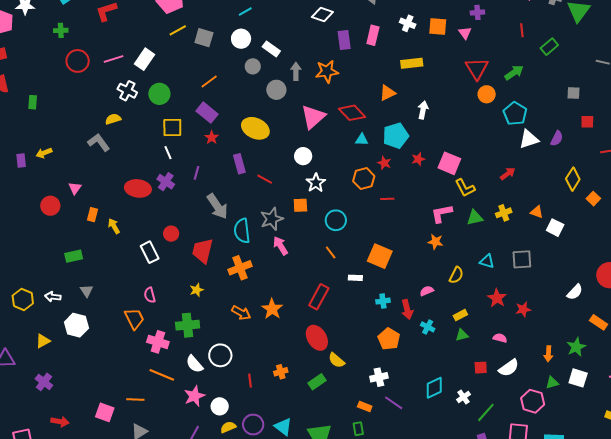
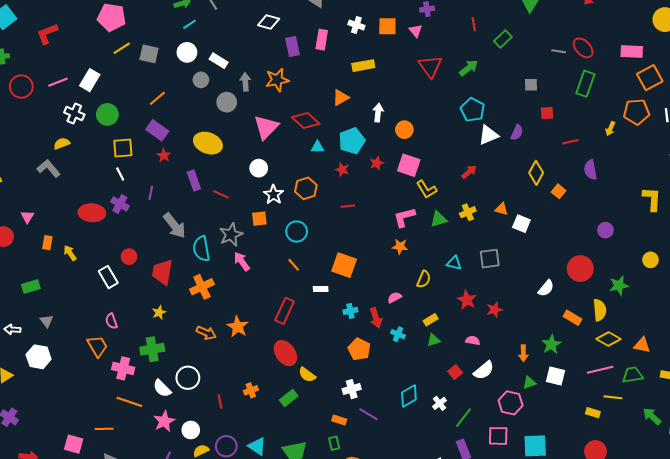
orange circle: (487, 94) -> (404, 130), moved
orange hexagon: (364, 179) -> (306, 188), moved
red square: (481, 368) -> (455, 372), turned -32

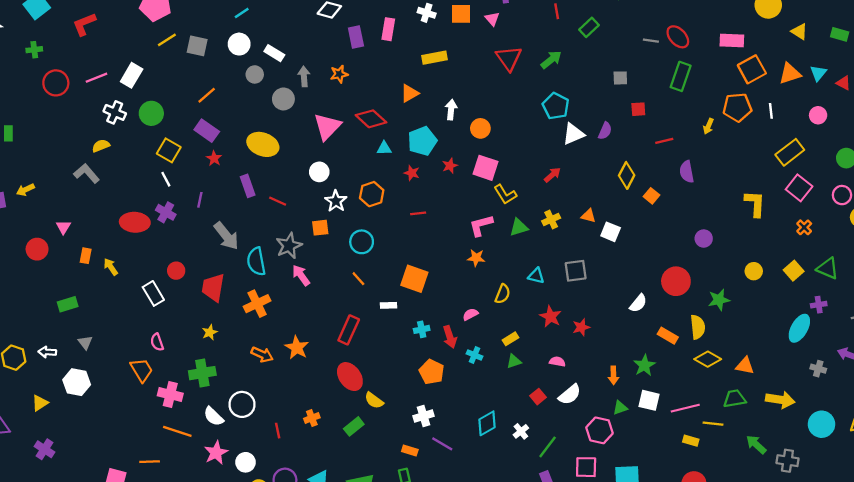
orange star: (277, 80) -> (339, 74), size x0.7
yellow square: (123, 148) -> (169, 150), turned 35
pink line: (600, 370) -> (685, 408), moved

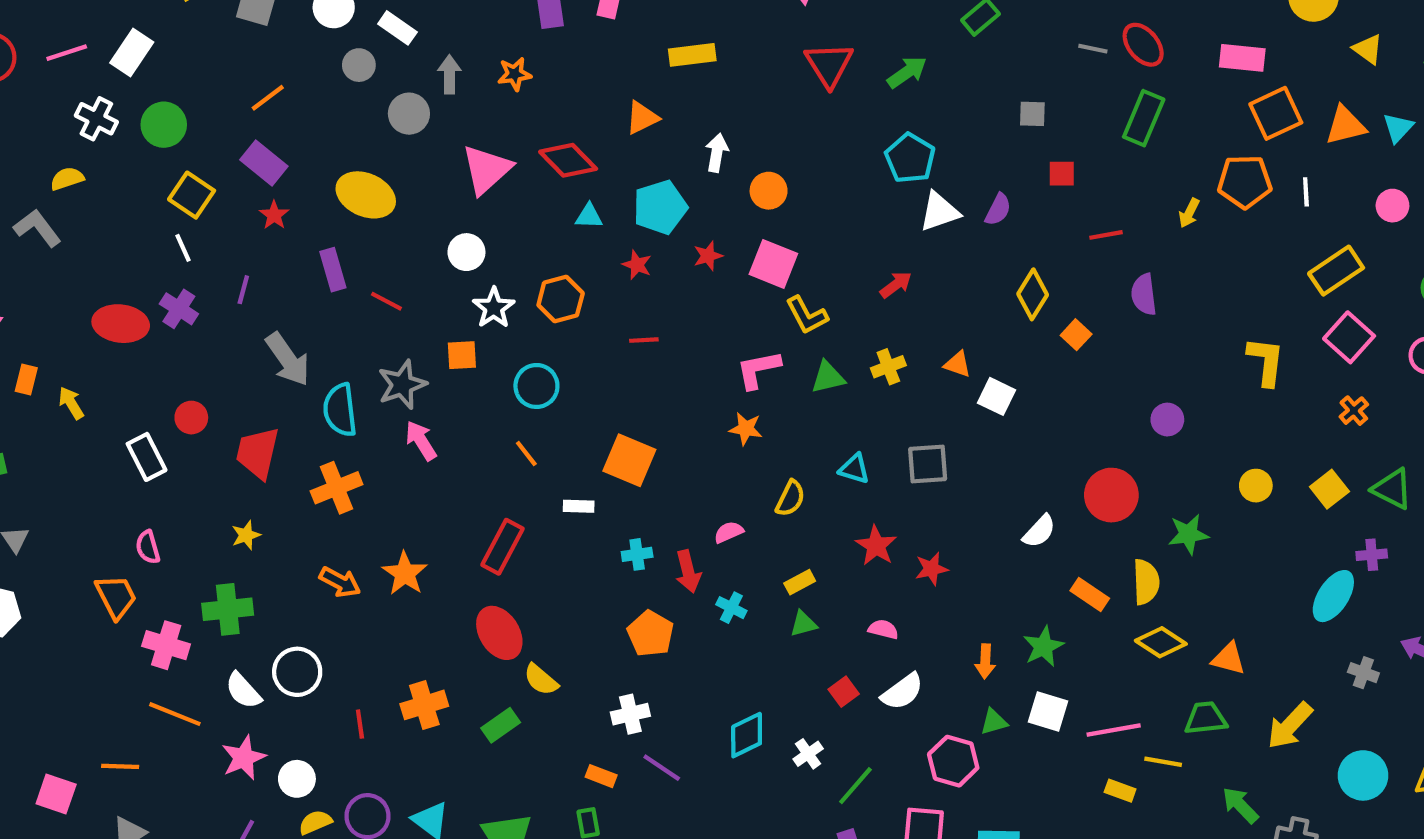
yellow arrow: (780, 400) -> (1290, 726), turned 120
orange cross: (312, 418) -> (424, 705), size x1.5

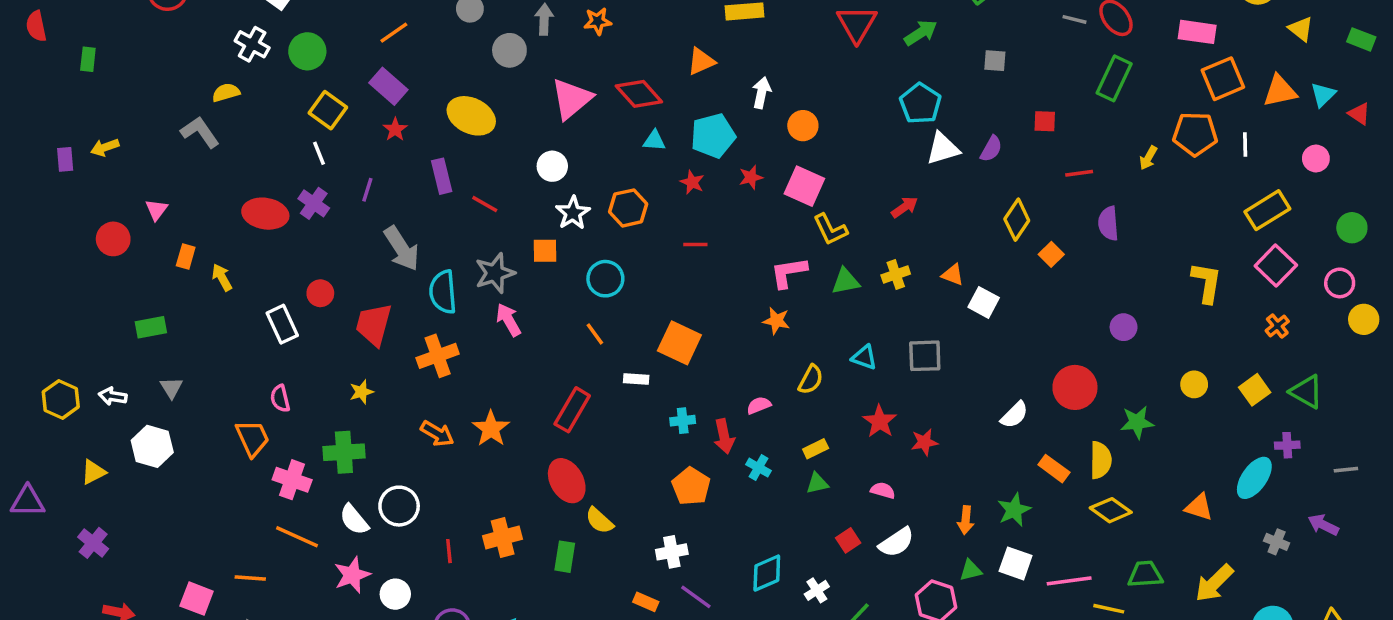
gray square: (1032, 114) -> (995, 61), moved
orange triangle: (1229, 659) -> (1199, 507), moved
green rectangle: (501, 725) -> (565, 557), turned -48

